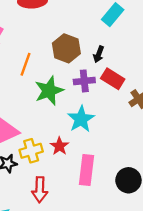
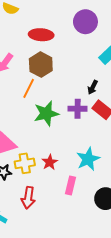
brown hexagon: (66, 48) -> (41, 65), moved
cyan star: (81, 119) -> (88, 159), moved
pink rectangle: (86, 170) -> (71, 186), size x0.7

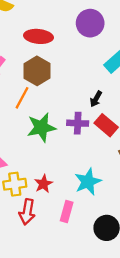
red arrow: (28, 198) -> (27, 212), moved

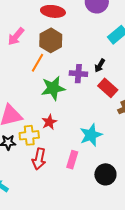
purple cross: (78, 123) -> (78, 74), moved
red star: (43, 184) -> (49, 122), moved

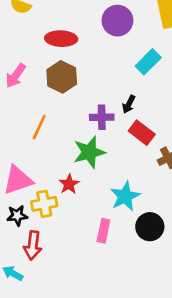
orange line: (38, 63) -> (39, 127), moved
green star: (53, 88) -> (89, 152), moved
red arrow: (39, 159) -> (33, 245), moved
black circle: (105, 174) -> (150, 227), moved

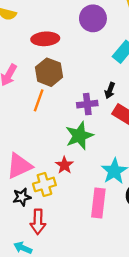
orange line: (39, 127) -> (39, 100), moved
pink rectangle: (103, 231) -> (98, 203), size x1.4

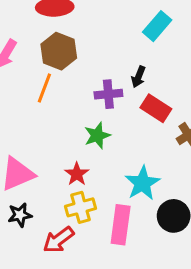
green star: (79, 136) -> (97, 135), size x0.7
yellow cross: (44, 184) -> (81, 207), moved
red arrow: (38, 222) -> (58, 240), moved, turned 50

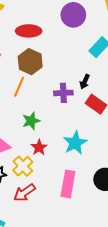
green star: (97, 135) -> (31, 121), moved
cyan star: (142, 183) -> (75, 143), moved
yellow cross: (81, 207) -> (23, 166), moved, turned -30

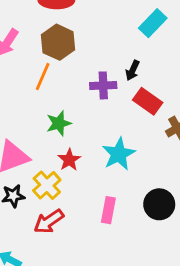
pink rectangle: (68, 184) -> (108, 210), size x0.7

